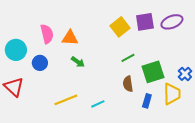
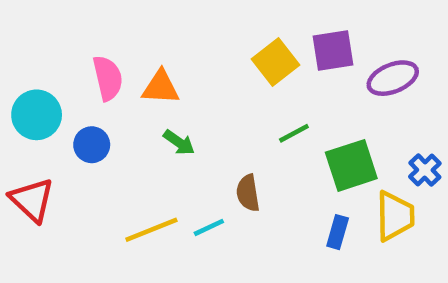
purple ellipse: (172, 22) -> (393, 78), moved
brown semicircle: (128, 84) -> (248, 193), moved
cyan line: (98, 104) -> (209, 227), moved

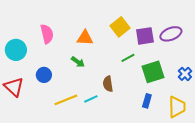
purple square: (333, 51) -> (145, 36), moved
orange triangle: (161, 87) -> (85, 38), moved
blue circle: (92, 145) -> (44, 75), moved
yellow trapezoid: (395, 216) -> (177, 107), moved

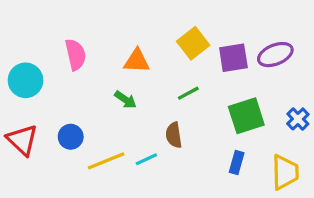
green line: (128, 58) -> (188, 93), moved
blue circle: (44, 75) -> (71, 137), moved

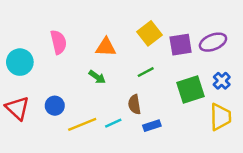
blue cross: (298, 119) -> (222, 81), moved
blue rectangle: (237, 162) -> (152, 126), moved, turned 56
yellow trapezoid: (285, 172) -> (220, 117), moved

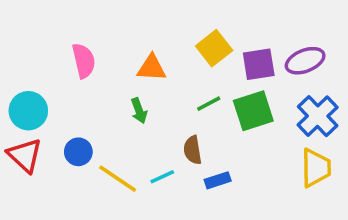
cyan circle: (20, 62) -> (28, 111), moved
green arrow: (97, 77) -> (139, 111), turned 35
blue cross: (222, 81) -> (318, 116), size x1.6
green square: (191, 89) -> (253, 111), moved
yellow line: (82, 124) -> (118, 179), turned 56

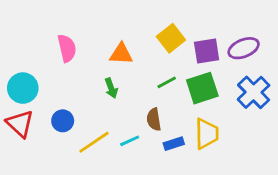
yellow trapezoid: (316, 168) -> (207, 134), moved
yellow line: (118, 179) -> (94, 142), turned -68

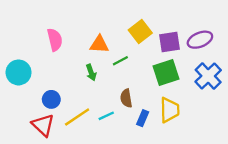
green line: (167, 82) -> (120, 61), moved
red triangle: (20, 124) -> (43, 125), moved
blue rectangle: (174, 144) -> (143, 118), turned -49

